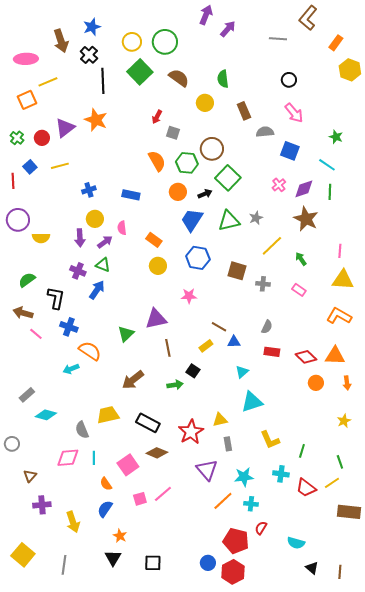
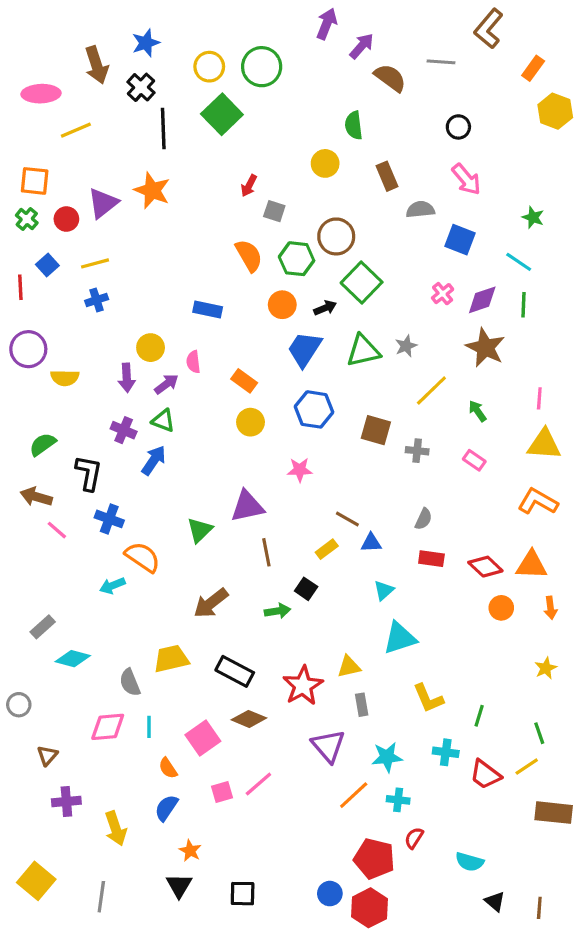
brown semicircle: (179, 78) -> (390, 78), moved
orange square: (27, 100) -> (35, 181), moved, turned 30
blue cross: (89, 190) -> (97, 300), moved

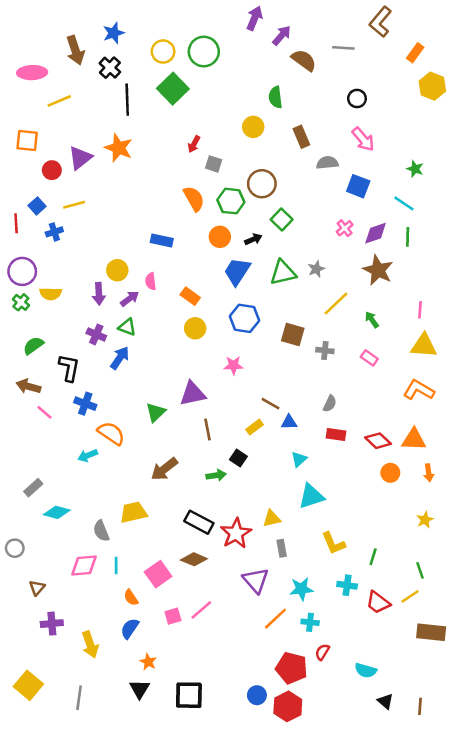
green cross: (27, 219) -> (21, 302), moved
green square: (362, 283) -> (282, 220), size x0.7
blue cross: (97, 300) -> (54, 232), moved
black rectangle: (235, 671) -> (199, 522), moved
black square: (243, 894) -> (189, 695), size x1.4

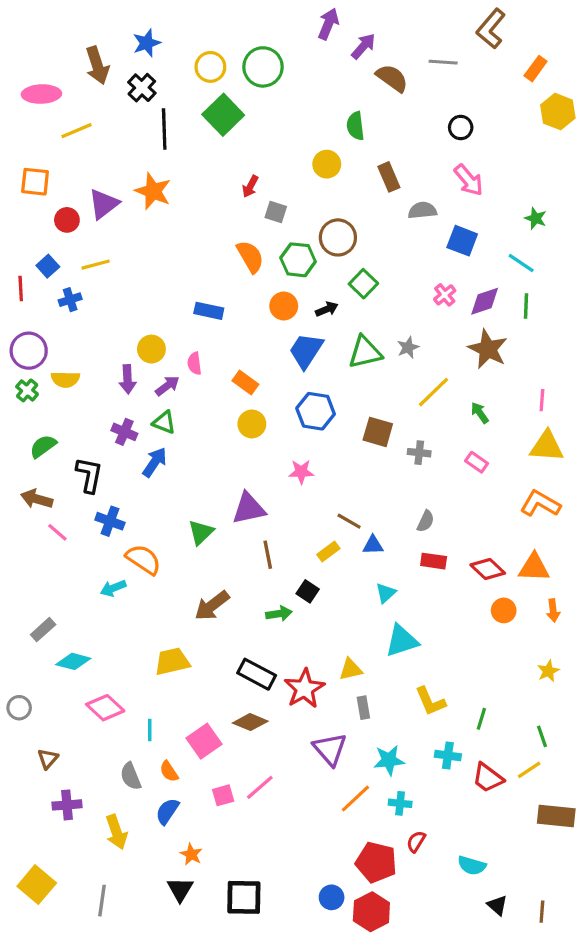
gray semicircle: (101, 531) -> (131, 776), moved
pink diamond: (84, 565) -> (105, 708), moved, turned 48

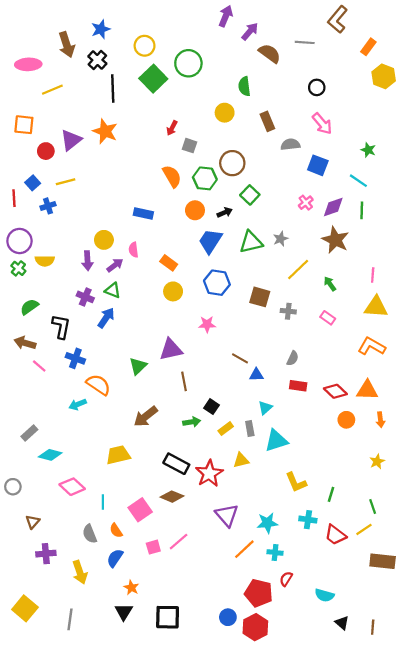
green circle: (263, 67) -> (188, 63), moved
yellow rectangle: (328, 551) -> (226, 429), moved
gray rectangle: (363, 708) -> (250, 429), moved

